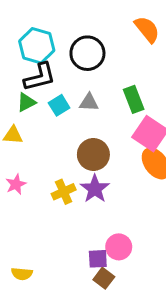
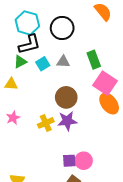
purple star: (95, 189) -> (67, 121), turned 30
purple square: (98, 259) -> (69, 161), moved

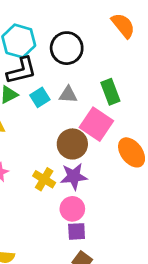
pink square: (105, 83) -> (96, 124), moved
yellow cross: (46, 123) -> (44, 179), turned -35
pink circle: (84, 161) -> (72, 209), moved

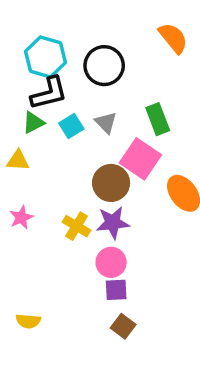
gray triangle: (68, 95) -> (106, 123), turned 42

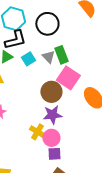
green rectangle: (158, 119) -> (61, 55), moved
yellow cross: (77, 226) -> (37, 132), moved

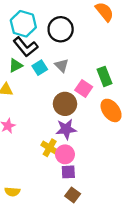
black L-shape: (15, 40) -> (25, 47), turned 65
green rectangle: (61, 55) -> (104, 76), moved
pink square: (68, 78) -> (84, 89), size x0.7

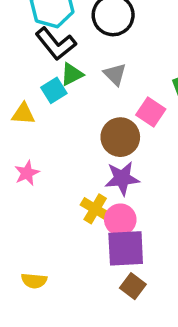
green triangle: (16, 65) -> (72, 74), moved
cyan square: (40, 68) -> (54, 90), moved
purple square: (68, 172) -> (126, 248), size x1.6

